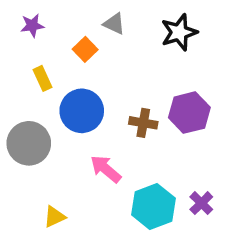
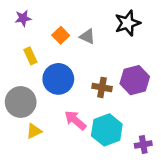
gray triangle: (114, 24) -> (87, 36), moved
purple cross: (201, 203) -> (143, 144), turned 35
cyan hexagon: (153, 207) -> (107, 130), moved
yellow triangle: (54, 217) -> (34, 131), moved

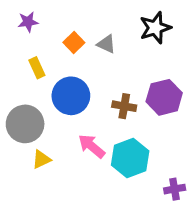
purple cross: (143, 144) -> (175, 189), moved

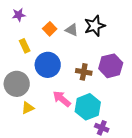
black star: (155, 28) -> (95, 26), moved
purple cross: (175, 189) -> (102, 128), moved, turned 32

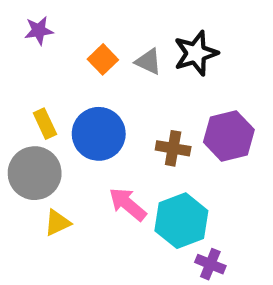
yellow rectangle: (25, 46) -> (45, 124), moved

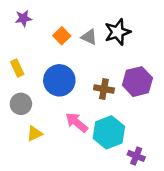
yellow rectangle: (45, 124) -> (17, 68), moved
gray circle: (35, 173) -> (21, 104), size x0.7
purple cross: (210, 264) -> (136, 156), moved

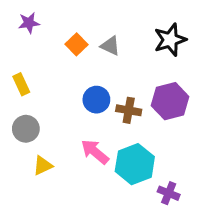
black star: (118, 32) -> (170, 40), moved
blue circle: (59, 80) -> (96, 100), moved, size x0.7

